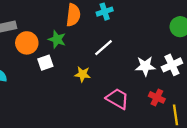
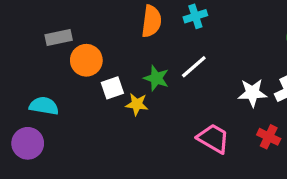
green star: (57, 39) -> (156, 78), moved
yellow star: (83, 74) -> (137, 104), moved

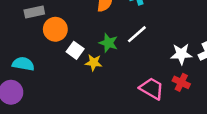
white square: (112, 88) -> (75, 50), turned -35
red cross: (269, 137) -> (181, 82), moved

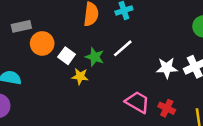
white square: (75, 50) -> (67, 56), moved
red cross: (181, 82) -> (167, 108), moved

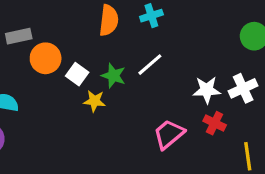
pink trapezoid: (137, 102) -> (169, 134), turned -70
red cross: (167, 108) -> (215, 123), moved

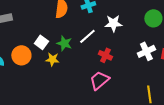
orange circle: (46, 58) -> (21, 55), moved
white star: (207, 90) -> (113, 23), moved
red cross: (215, 123) -> (105, 55), moved

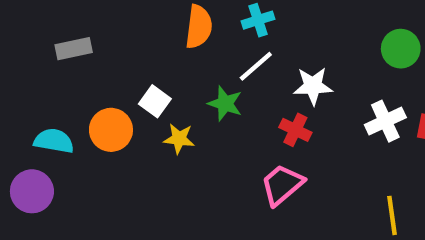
white star: (113, 23) -> (313, 86), moved
white line: (87, 36) -> (256, 66), moved
green star: (64, 43) -> (225, 104), moved

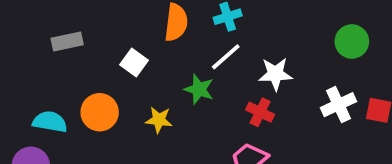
white square: (155, 101) -> (134, 63), moved

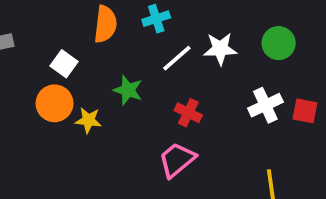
white line: (226, 57) -> (177, 58), moved
white star: (275, 74) -> (220, 49), moved
orange circle: (100, 112) -> (55, 103), moved

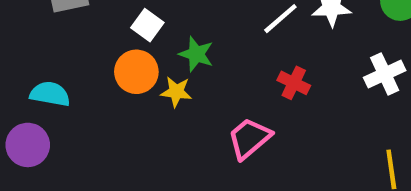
green star: (128, 90) -> (196, 54), moved
pink trapezoid: (177, 160) -> (249, 138), moved

